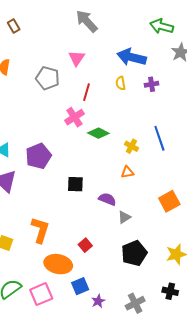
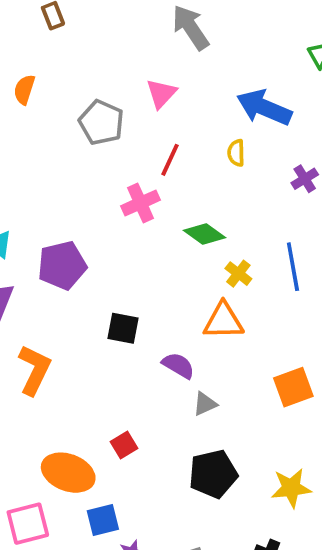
purple cross: (152, 84) -> (305, 179), moved, turned -32
green diamond: (98, 133) -> (204, 234), moved
orange triangle: (127, 172) -> (223, 321), size x1.6
orange L-shape: (40, 230) -> (34, 370), moved

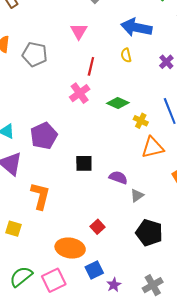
gray pentagon: (101, 122) -> (35, 54), moved
orange triangle: (223, 321) -> (153, 147), moved
black pentagon: (213, 474) -> (149, 233), turned -30

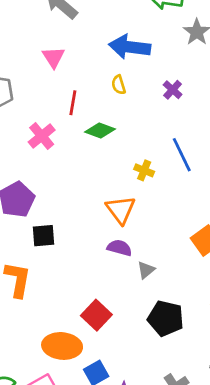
pink cross: (80, 93) -> (42, 136), moved
green diamond: (118, 103) -> (100, 131), moved
orange triangle: (153, 147) -> (121, 210), moved, turned -50
black square: (84, 163) -> (43, 236), moved
red square: (97, 227) -> (96, 315), size x1.5

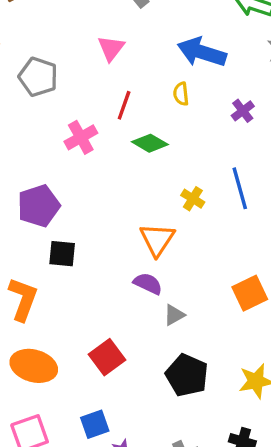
orange ellipse: (62, 346) -> (34, 366), moved

